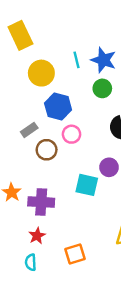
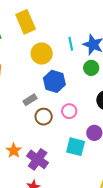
pink circle: (72, 134) -> (69, 111), moved
purple cross: (41, 202) -> (38, 159), turned 30

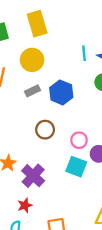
yellow circle: (42, 53) -> (32, 60), moved
gray rectangle: (30, 100) -> (33, 91), moved
pink circle: (69, 111) -> (79, 140), moved

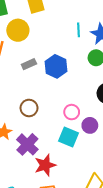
yellow circle: (32, 60) -> (18, 30), moved
brown circle: (45, 130) -> (29, 108), moved
red star: (25, 205) -> (45, 165), moved, size x1.5

